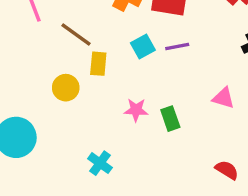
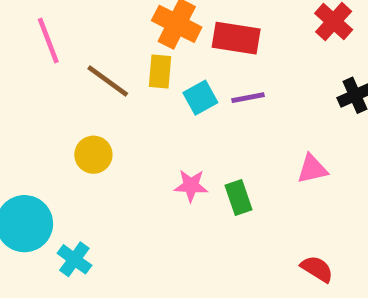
yellow rectangle: (98, 64) -> (160, 71), moved
pink triangle: (223, 98) -> (312, 169), turned -30
cyan cross: (100, 163) -> (74, 259), moved

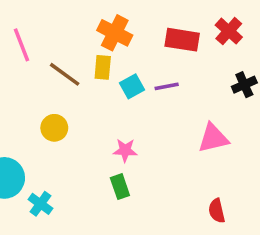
red rectangle: (236, 38) -> (182, 40), moved
pink triangle: (312, 169) -> (213, 138), size x1.4
green rectangle: (239, 197) -> (120, 187), moved
red semicircle: (317, 269) -> (217, 211), turned -135

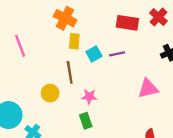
orange cross: (115, 33) -> (65, 18), moved
pink line: (21, 45) -> (20, 46), moved
brown line: (65, 74) -> (70, 72), moved, turned 45
yellow circle: (54, 128) -> (50, 93), moved

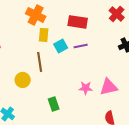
red rectangle: (127, 23) -> (78, 22), moved
pink triangle: (148, 88) -> (109, 87), moved
pink star: (89, 97) -> (86, 88), moved

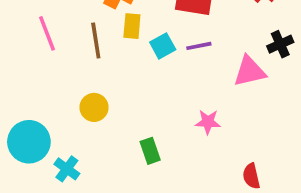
brown line: (40, 62) -> (96, 41), moved
pink triangle: (109, 87) -> (249, 71), moved

